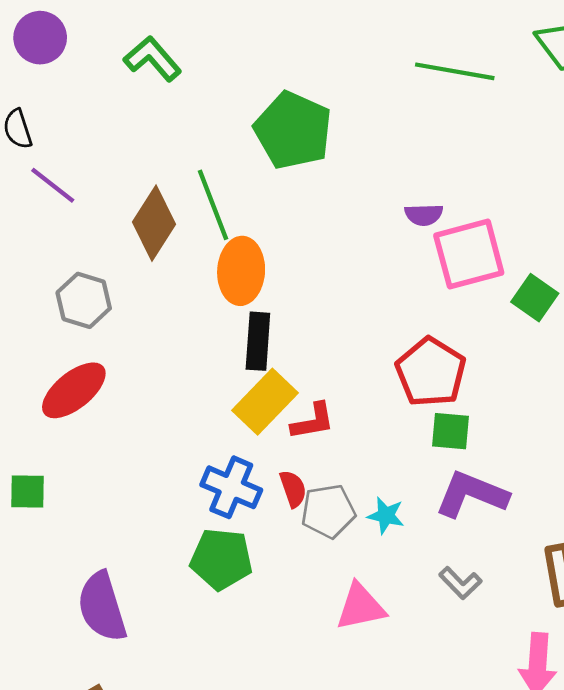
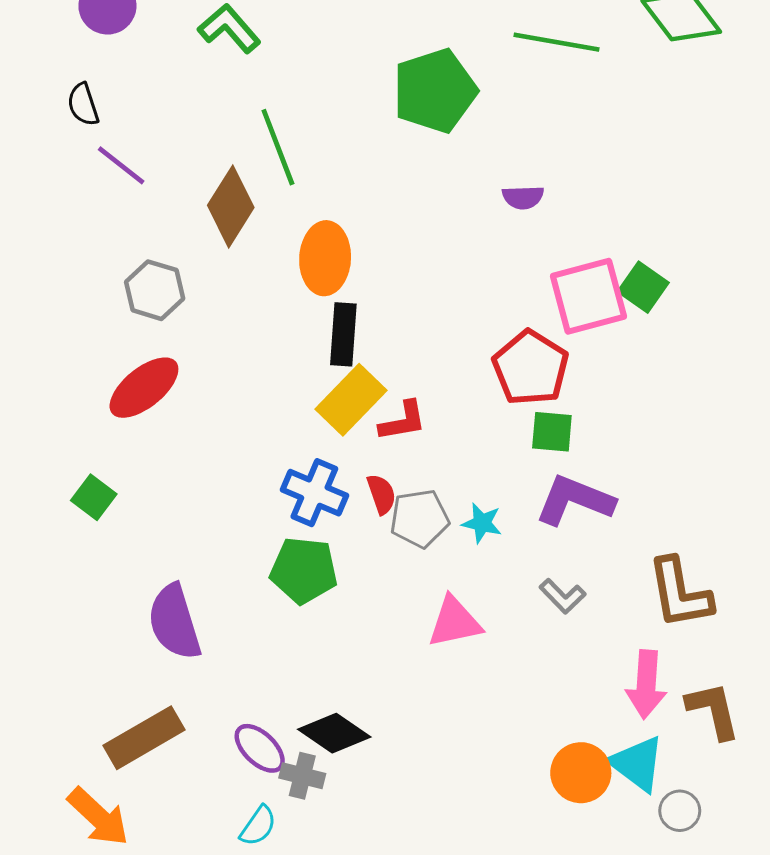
green pentagon: (293, 130) -> (435, 91), moved, turned 30
green line: (213, 205) -> (278, 147), moved
pink square: (469, 254) -> (588, 296), moved
green square: (27, 492) -> (94, 497), turned 36

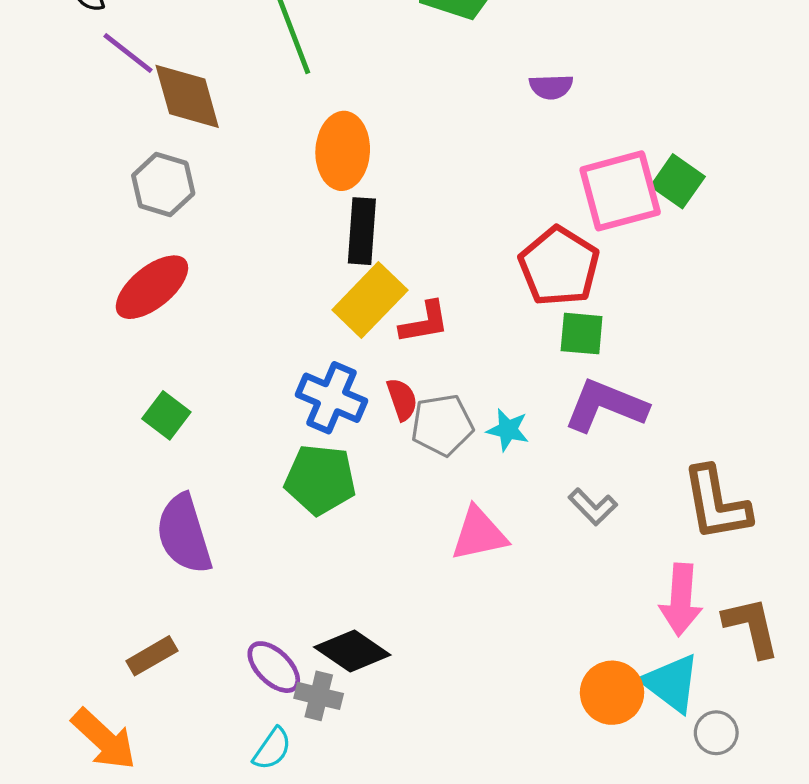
brown diamond: (231, 206) -> (187, 96), moved, turned -48
green square: (94, 497) -> (166, 415), moved
brown rectangle: (144, 738) -> (152, 656), size x0.6

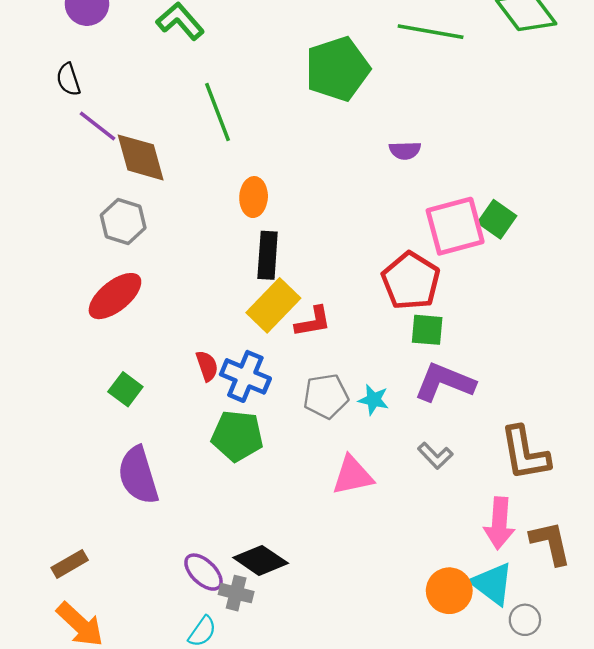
orange ellipse: (343, 151) -> (254, 197), size x0.7
red semicircle: (402, 399) -> (207, 366), moved
brown rectangle: (152, 656) -> (70, 564), moved

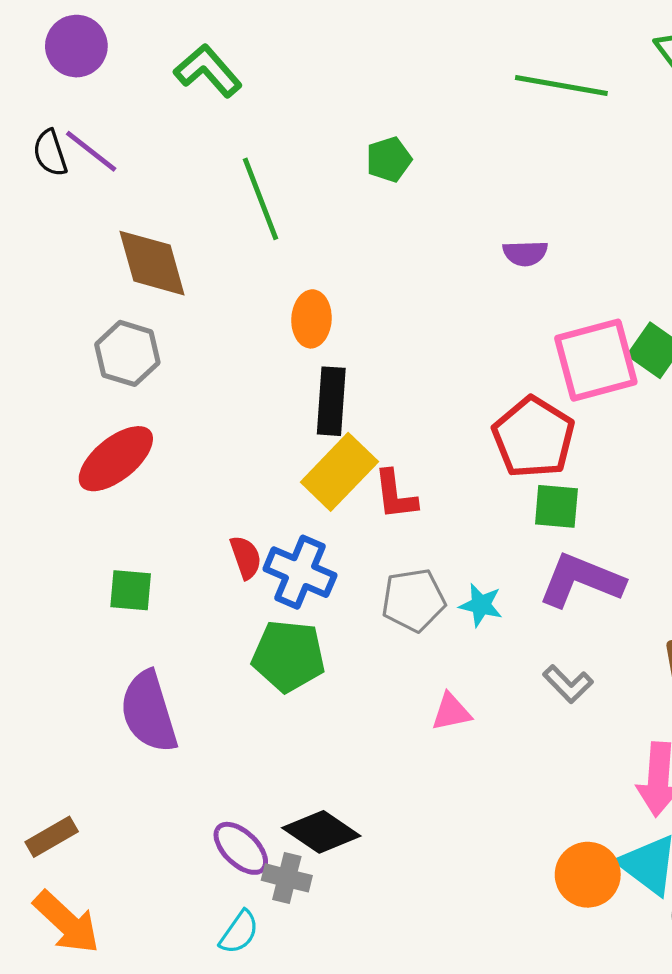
green pentagon: (337, 69) -> (389, 159), moved, size x0.5
purple line: (97, 126) -> (91, 151), moved
red L-shape: (313, 322) -> (395, 495), turned 93
green square: (125, 389) -> (131, 590), turned -32
pink triangle: (353, 475) -> (451, 712), size x0.7

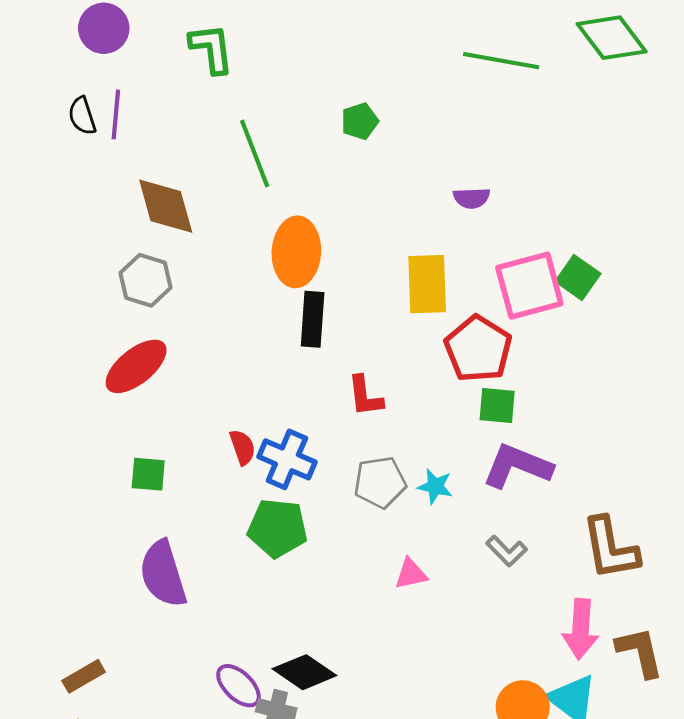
green L-shape: (208, 71) -> (212, 48), turned 34
purple line: (91, 151) -> (116, 114), turned 57
orange ellipse: (311, 319) -> (296, 252), size x1.5
yellow rectangle: (339, 472) -> (427, 284), moved, turned -46

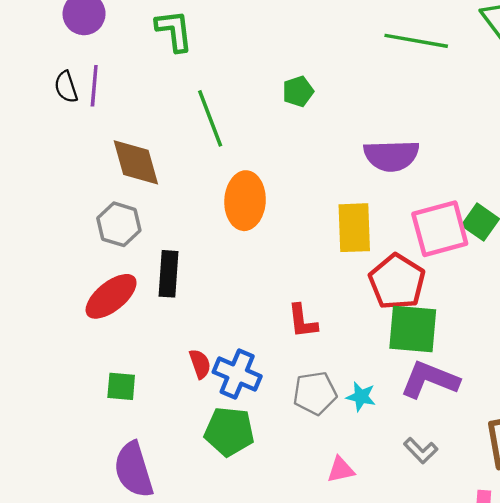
purple semicircle: (472, 198) -> (391, 156), size x1.8
black rectangle: (313, 319) -> (168, 274), moved
green square: (497, 405) -> (413, 329), size x1.6

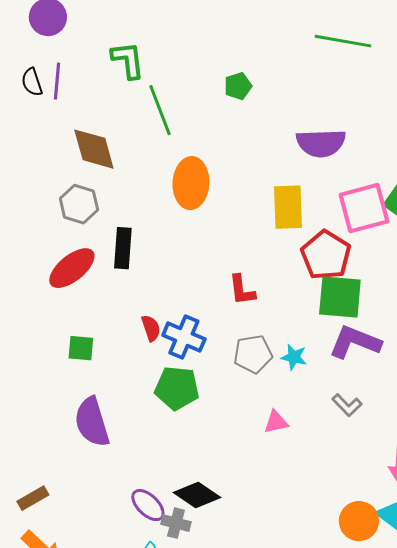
green L-shape: (174, 31) -> (128, 60), moved

